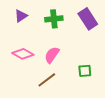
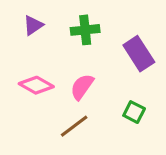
purple rectangle: (88, 19) -> (139, 54), moved
green square: (85, 71) -> (134, 112), turned 32

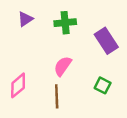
pink diamond: (36, 85) -> (18, 85), moved, turned -70
brown line: (74, 126) -> (57, 96), turned -55

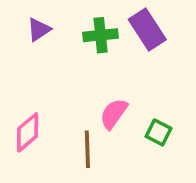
purple rectangle: (106, 41) -> (147, 30), moved
pink semicircle: (63, 66) -> (114, 114), moved

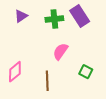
pink semicircle: (114, 114) -> (60, 51), moved

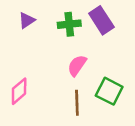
green square: (86, 72) -> (109, 91), size x1.5
brown line: (47, 81) -> (77, 103), moved

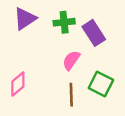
purple triangle: (27, 20) -> (25, 19), size x1.5
purple rectangle: (101, 20) -> (94, 33), moved

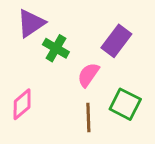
green cross: (64, 22) -> (56, 48), moved, turned 36
purple rectangle: (94, 33) -> (116, 41), turned 70

